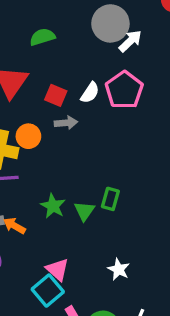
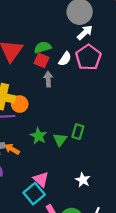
green semicircle: (42, 37) -> (43, 47), moved
white arrow: (130, 41) -> (85, 33), moved
gray arrow: (66, 123) -> (48, 79), turned -88
orange circle: (28, 136) -> (20, 104), moved

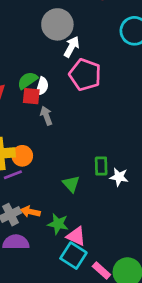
white semicircle: (65, 59) -> (42, 86), moved
green star: (39, 136) -> (58, 224), moved
green triangle: (60, 140) -> (71, 184), moved
white star: (83, 180) -> (119, 177), moved

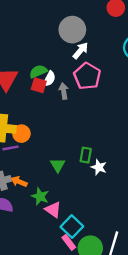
gray arrow: (46, 116) -> (64, 91), moved
cyan square: (73, 256) -> (72, 227), moved

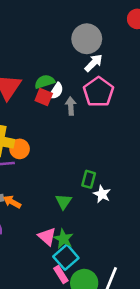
green triangle: (58, 165) -> (64, 202), moved
green star: (40, 196) -> (63, 239), moved

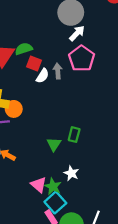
green semicircle: (45, 82) -> (24, 49), moved
white semicircle: (56, 91) -> (43, 76), moved
white star: (102, 194) -> (71, 173), moved
green triangle: (64, 202) -> (54, 144), moved

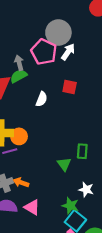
pink pentagon: (82, 58) -> (44, 52), moved
red square: (34, 64) -> (70, 87), moved
gray arrow: (58, 71) -> (19, 63), moved
pink triangle: (39, 185) -> (32, 207), moved

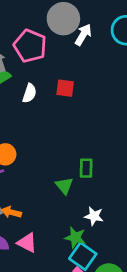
gray circle: (58, 33) -> (63, 19), moved
white arrow: (68, 52) -> (83, 35), moved
white semicircle: (42, 99) -> (29, 93), moved

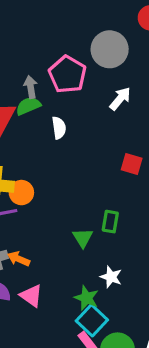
white arrow: (83, 35) -> (120, 99), moved
red square: (65, 88) -> (132, 164), moved
white semicircle: (29, 93) -> (59, 128), turned -36

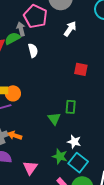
gray arrow: (31, 87) -> (21, 29), moved
pink triangle: (31, 296) -> (30, 168), moved, turned 35
cyan square: (92, 320) -> (78, 163), moved

